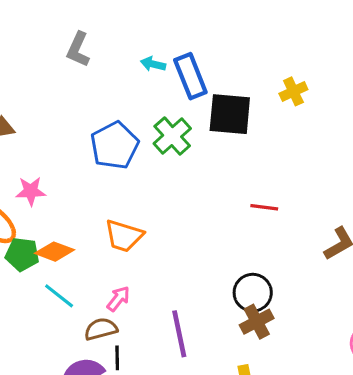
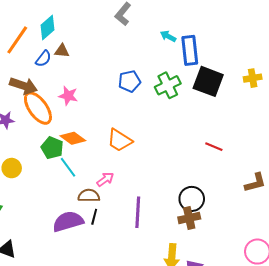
blue pentagon: (115, 145) -> (129, 81), size x0.7
green pentagon: (22, 254) -> (52, 148), moved

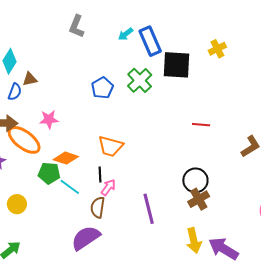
cyan arrow: (168, 36) -> (126, 34), turned -49
brown semicircle: (89, 196) -> (98, 207), turned -65
black line: (94, 217) -> (100, 175), moved

